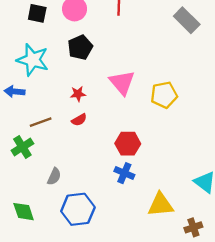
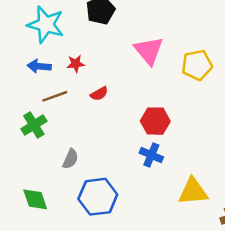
blue arrow: (15, 92) -> (39, 66), moved
red star: (78, 94) -> (76, 64), moved

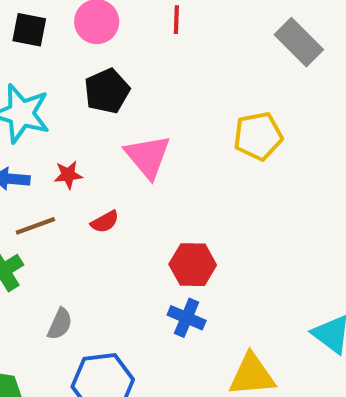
pink triangle: (149, 51) -> (148, 156), moved
yellow pentagon: (197, 65) -> (258, 136), moved

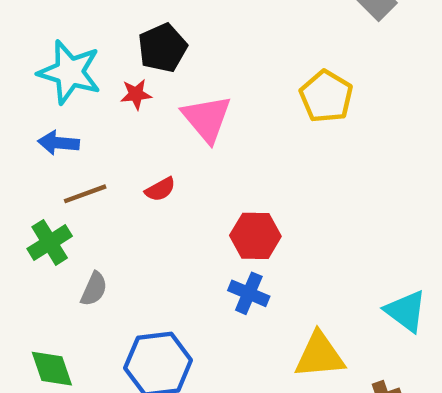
yellow pentagon: (258, 136) -> (326, 96), turned -30
red star: (68, 175) -> (136, 94), moved
gray semicircle: (60, 324) -> (94, 289), moved

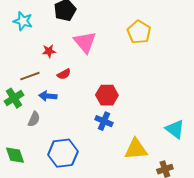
cyan star: (70, 72) -> (23, 21), size x0.7
red star: (136, 94) -> (49, 51), moved
blue arrow: (59, 143) -> (48, 96), moved

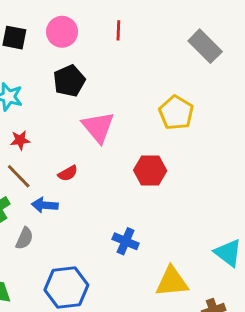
red star: (49, 51) -> (20, 140), moved
brown line: (30, 76) -> (19, 176), turned 66
red hexagon: (107, 95) -> (150, 170), moved

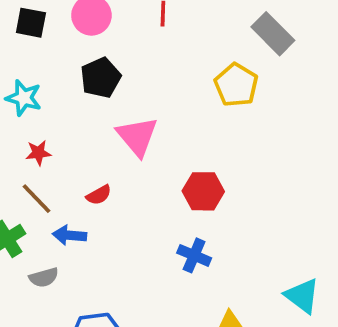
yellow pentagon: (176, 113) -> (236, 85), moved
gray semicircle: (24, 238) -> (44, 277), turned 50
blue cross: (126, 241) -> (194, 255), moved

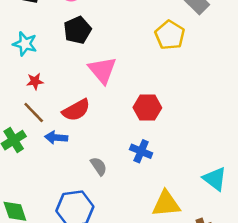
red semicircle: (99, 195) -> (76, 110), size x1.6
gray semicircle: (44, 277) -> (99, 166), moved, turned -108

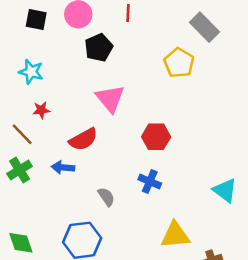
black pentagon: (77, 30) -> (99, 48), moved
brown line: (34, 113) -> (22, 134), moved
cyan triangle: (215, 179) -> (225, 190), moved

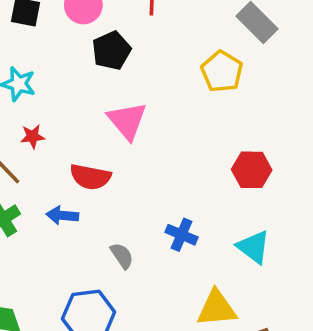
red hexagon: (156, 137) -> (252, 170), moved
red semicircle: (83, 139) -> (90, 177), turned 40
cyan triangle: (225, 190) -> (253, 247), moved

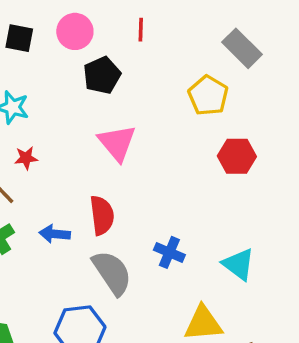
red hexagon: (252, 170) -> (237, 156), moved
red semicircle: (90, 177) -> (102, 215), moved, turned -108
gray semicircle: (122, 256) -> (112, 273), size x1.8

